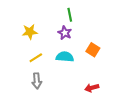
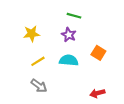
green line: (70, 15) -> (74, 16), turned -64
gray arrow: (37, 81) -> (39, 86), turned -49

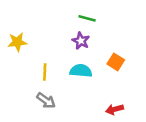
yellow star: (32, 34) -> (17, 42), moved
yellow line: (38, 61) -> (45, 72), turned -56

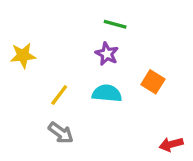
yellow line: (45, 72) -> (59, 95), turned 35
red arrow: (115, 109) -> (171, 144), moved

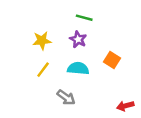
yellow star: (23, 55) -> (42, 41), moved
gray arrow: (61, 133) -> (66, 97), moved

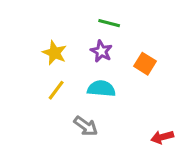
yellow star: (42, 41) -> (55, 53), turned 30
orange square: (112, 60) -> (145, 64), moved

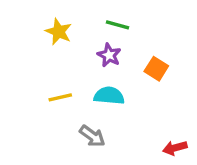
yellow star: (55, 53) -> (59, 32), moved
yellow line: (56, 90) -> (60, 97), turned 40

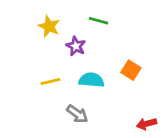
purple star: (109, 55) -> (76, 46), moved
orange square: (156, 69) -> (131, 70), moved

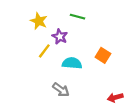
yellow line: (50, 81) -> (44, 51), moved, turned -40

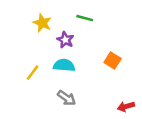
yellow line: (44, 51) -> (33, 73), moved
cyan semicircle: (72, 63) -> (64, 65), moved

